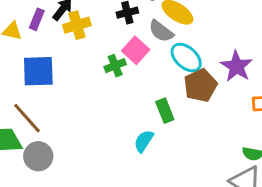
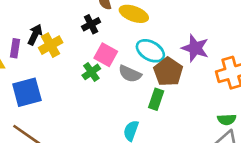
gray semicircle: (161, 31) -> (130, 74), moved
green rectangle: (165, 111) -> (156, 99), moved, turned 54

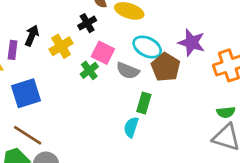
yellow cross: (51, 45) -> (61, 46), moved
green rectangle: (156, 99) -> (144, 103), moved

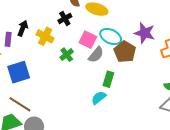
yellow cross: (61, 46) -> (45, 36), turned -30
pink square: (103, 53) -> (88, 40), moved
gray semicircle: (128, 71) -> (96, 55), turned -72
cyan semicircle: (131, 127) -> (99, 98), turned 35

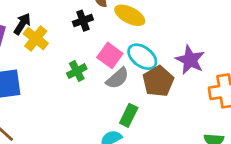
yellow cross: (45, 36) -> (36, 38), moved

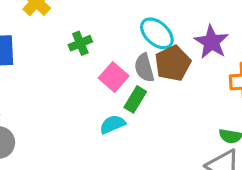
pink square: (110, 55) -> (114, 77), moved
gray semicircle: (117, 78) -> (144, 68), moved, turned 110

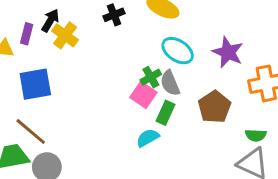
green cross: (80, 43) -> (151, 77), moved
brown pentagon: (173, 63) -> (214, 107), moved

